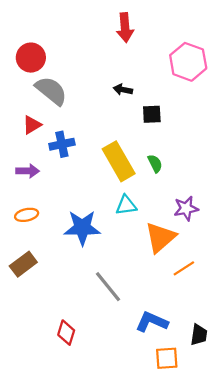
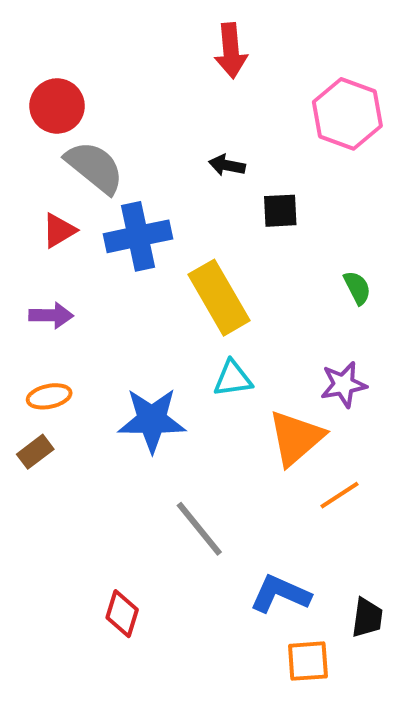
blue cross: (62, 144) -> (138, 236), moved, size x1.4
green semicircle: (155, 163) -> (357, 288), moved
brown rectangle: (23, 264) -> (35, 452), moved, size x0.7

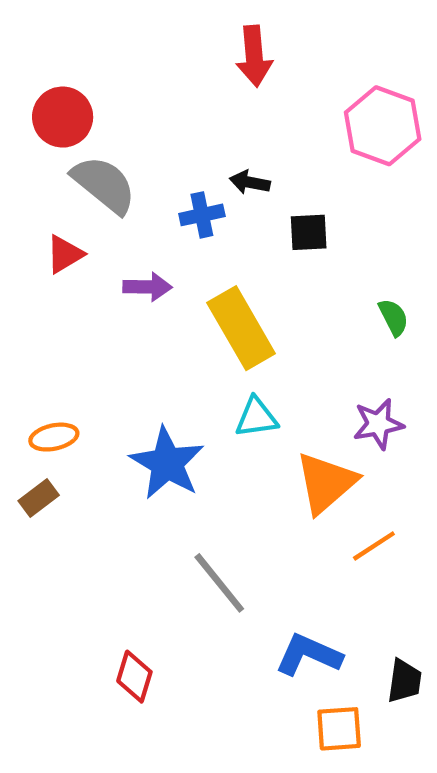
blue cross: (138, 236) -> (202, 215), moved, size x0.6
purple arrow: (51, 315) -> (147, 287), moved
blue star: (152, 420) -> (167, 463), turned 30

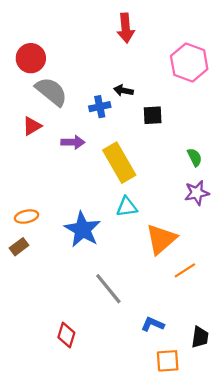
purple star: (378, 424) -> (197, 193), moved
blue L-shape: (309, 655) -> (153, 324), size x0.7

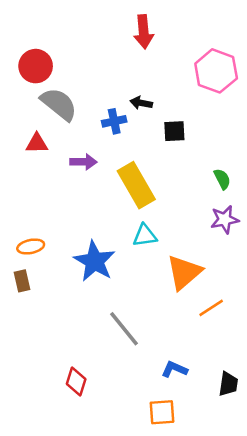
red triangle: (32, 126) -> (37, 143), turned 30
brown rectangle: (19, 247) -> (22, 281), turned -66
orange square: (168, 361) -> (162, 412), moved

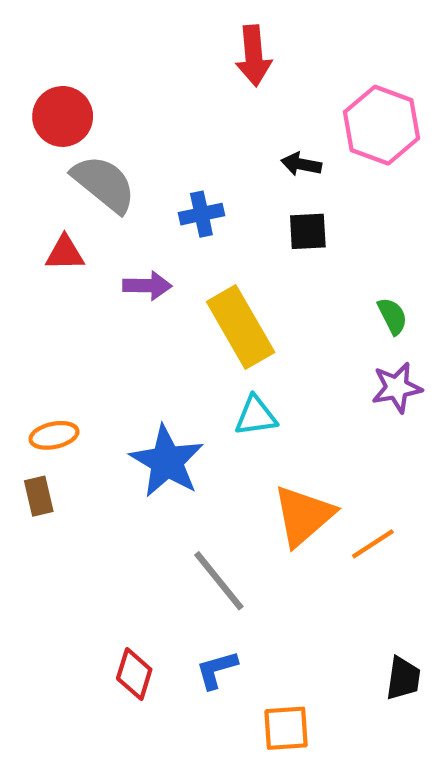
black arrow: (141, 103) -> (301, 164), moved
orange triangle: (184, 272) -> (303, 516), moved
blue L-shape: (174, 369) -> (217, 670), moved, turned -40

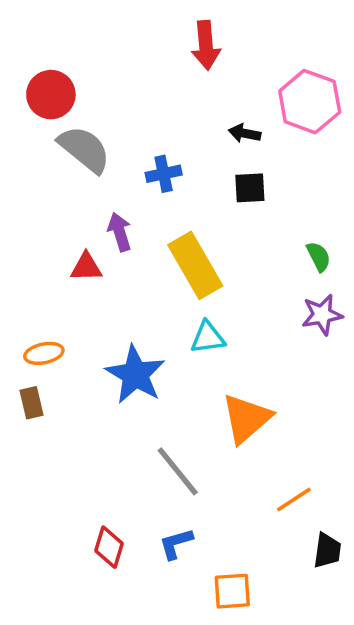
red triangle: (65, 253) -> (86, 267), moved
purple arrow: (147, 286) -> (120, 232), turned -108
orange line: (373, 544) -> (294, 500), moved

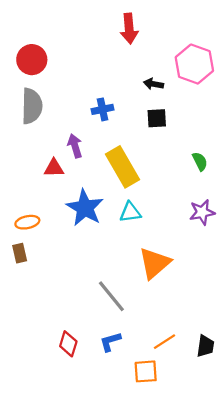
gray semicircle: (84, 149) -> (32, 106), moved, turned 52
purple star: (322, 315) -> (202, 212), moved
blue star: (135, 375) -> (85, 208), moved
orange line: (294, 500) -> (165, 342), moved

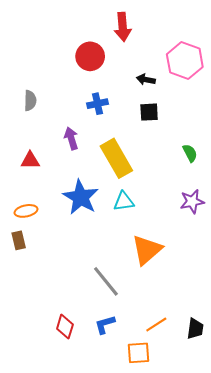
red circle: (32, 60) -> (90, 56), moved
gray semicircle: (32, 106) -> (30, 101), size x0.6
red triangle: (54, 168) -> (30, 160), moved

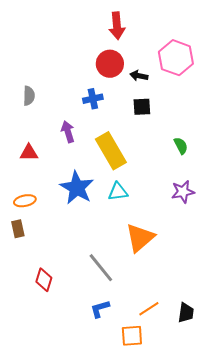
red circle: (90, 56) -> (110, 64), moved
red diamond: (65, 327) -> (44, 280), moved

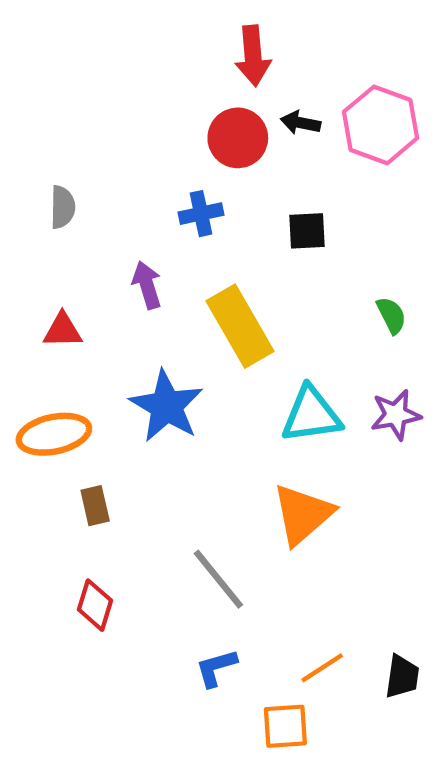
black arrow: (139, 76) -> (301, 123), moved
cyan triangle: (118, 192) -> (311, 415), moved, size x1.4
orange ellipse: (25, 201) -> (54, 434), size x1.5
brown rectangle: (18, 229) -> (95, 506), moved

